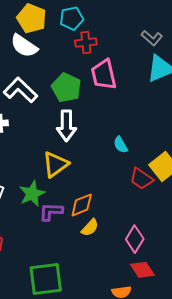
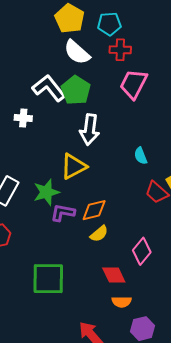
white semicircle: (24, 46) -> (77, 52), moved
pink trapezoid: (104, 75) -> (133, 84), turned 32
green pentagon: (66, 88) -> (76, 90), moved
red diamond: (142, 270) -> (114, 275), moved

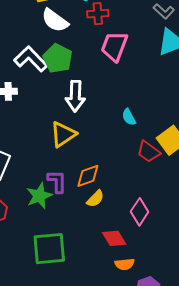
green star: (46, 192) -> (39, 196), moved
purple L-shape: (63, 213) -> (57, 181), turned 85

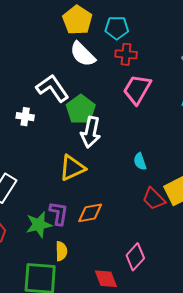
green pentagon: (58, 58) -> (81, 109), moved
yellow semicircle: (95, 199) -> (61, 251), moved, turned -54

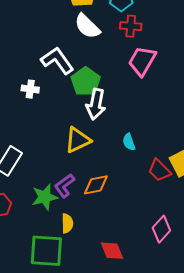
cyan semicircle: (140, 161) -> (129, 142), moved
purple L-shape: (59, 213) -> (64, 186), turned -135
pink diamond: (135, 257) -> (161, 229), moved

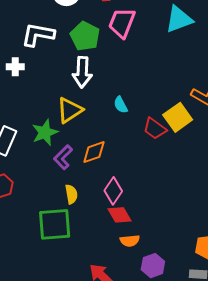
white L-shape: (57, 60) -> (38, 35), turned -36
green pentagon: (86, 82) -> (85, 36), moved
green star: (45, 197) -> (45, 132), moved
pink diamond: (161, 229) -> (113, 191), moved

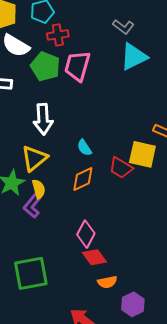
green pentagon: (85, 36) -> (45, 66), moved
yellow square: (178, 117) -> (142, 154), turned -36
orange diamond: (94, 152) -> (83, 179), moved
yellow semicircle: (71, 194) -> (39, 189), moved

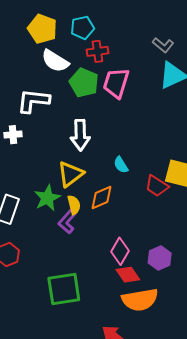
orange diamond: (83, 179) -> (101, 198), moved
orange semicircle: (107, 282) -> (140, 300), size x1.8
purple hexagon: (133, 304) -> (160, 258), moved

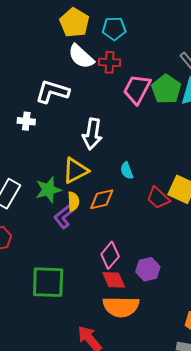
red cross: (97, 51) -> (110, 62), moved
green pentagon: (84, 83) -> (166, 89), moved

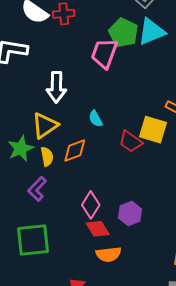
pink trapezoid: (137, 89) -> (104, 53), moved
purple L-shape: (64, 216) -> (37, 189), moved
orange semicircle: (121, 307) -> (109, 254), size x0.7

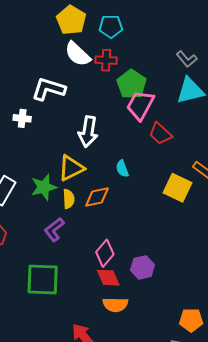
green pentagon: (123, 33) -> (132, 84), moved
red trapezoid: (130, 141) -> (160, 134), moved

